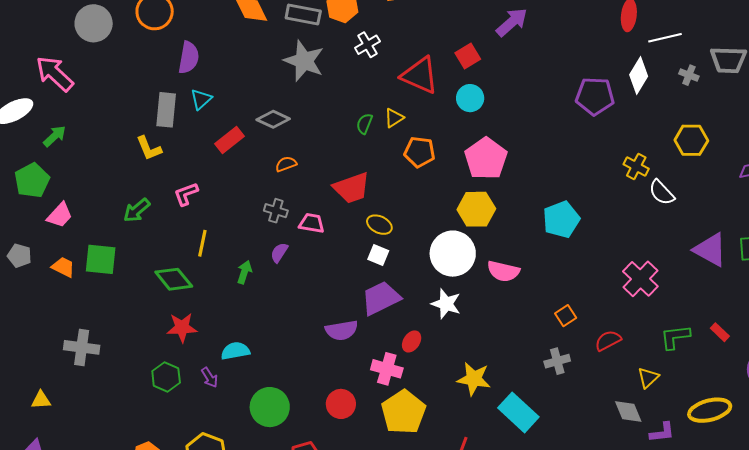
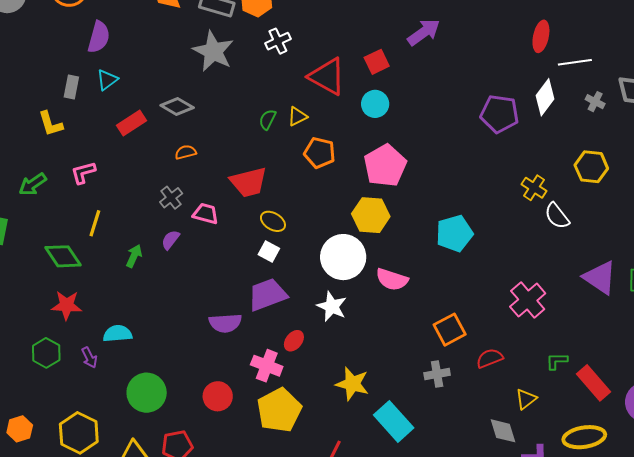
gray rectangle: (166, 110) -> (71, 87), size x0.7
gray cross: (276, 211) -> (171, 198), turned 30
orange square: (566, 316) -> (450, 330), size x1.5
red rectangle: (720, 332) -> (593, 383), moved, size x1.8
green L-shape: (675, 337) -> (557, 361), size x0.7

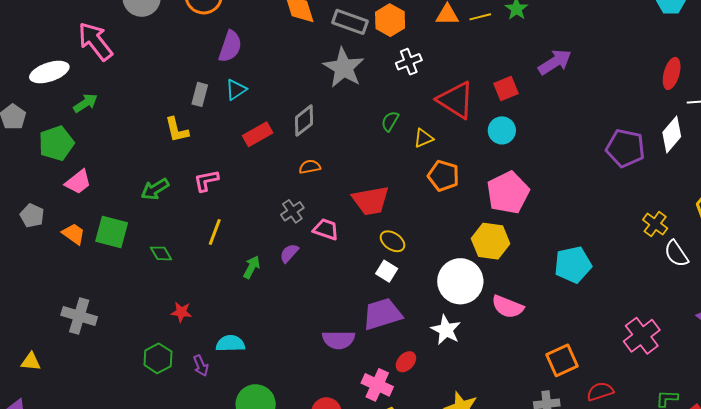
gray diamond: (177, 106) -> (304, 121), turned -72
green semicircle: (268, 119) -> (390, 121), moved
green diamond: (63, 256) -> (161, 253), moved, size x0.6
red star: (67, 305) -> (181, 312), size x0.7

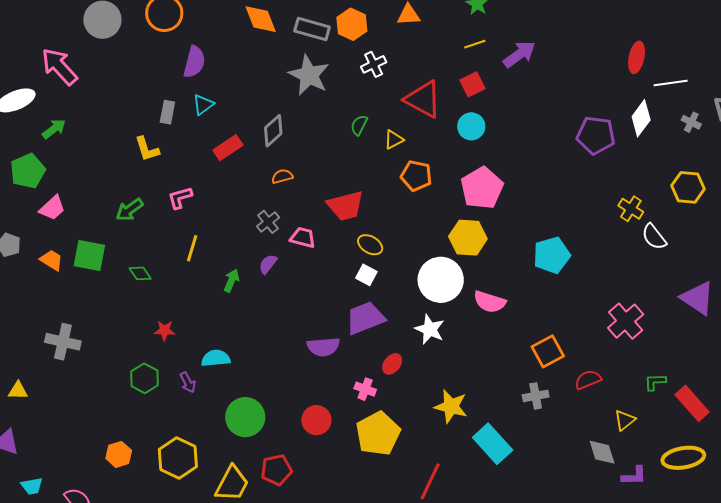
yellow line: (480, 17) -> (475, 44), moved
pink cross: (377, 385) -> (365, 389), size x0.7

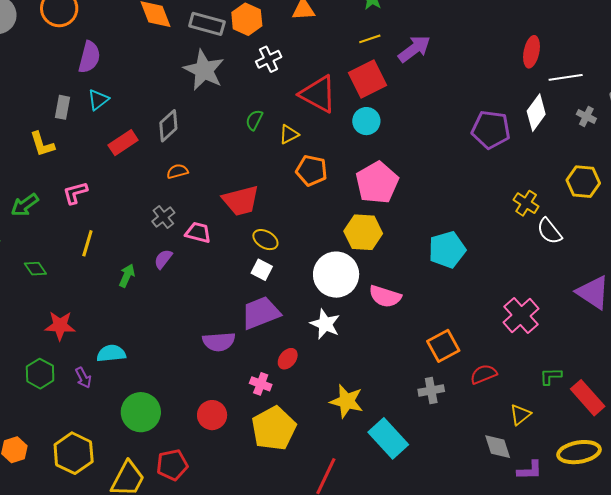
red square: (472, 84) -> (368, 79), size x1.5
red star: (165, 330) -> (60, 326), size x1.4

